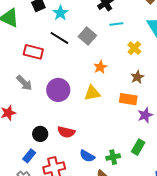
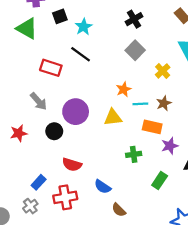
cyan line: (116, 24) -> (140, 104), moved
gray square: (87, 36) -> (135, 50), moved
red semicircle: (66, 132) -> (72, 165), moved
black circle: (40, 134) -> (54, 131), moved
green cross: (113, 157) -> (134, 154), moved

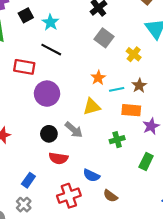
gray arrow: (39, 101) -> (74, 130), moved
purple circle: (76, 112) -> (47, 94), moved
black circle: (54, 131) -> (49, 134), moved
red cross: (65, 197) -> (69, 196), moved

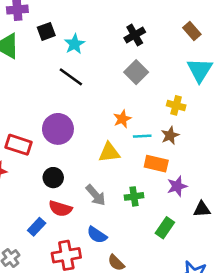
yellow cross: (134, 54) -> (176, 105), moved, turned -32
red rectangle: (24, 67) -> (18, 145), moved
gray arrow: (74, 130) -> (96, 195), moved
blue rectangle: (28, 180) -> (37, 227), moved

